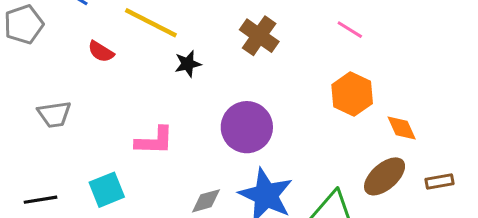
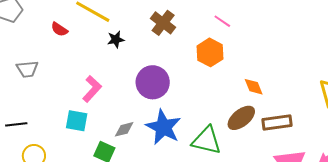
orange hexagon: (352, 94) -> (210, 52), moved
pink L-shape: (154, 141) -> (92, 89), turned -52
brown rectangle: (440, 181) -> (277, 123), size x1.6
cyan square: (107, 190) -> (77, 121), moved, turned 30

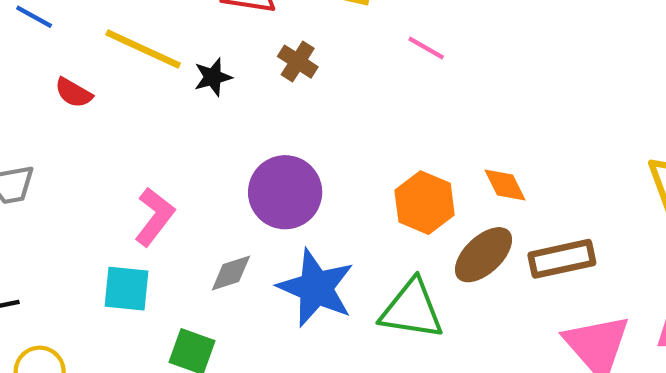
brown cross: (163, 23) -> (298, 62), size x0.7
black star: (116, 39) -> (213, 77), moved
orange hexagon: (210, 52) -> (425, 203), moved
gray diamond: (124, 129) -> (231, 273), moved

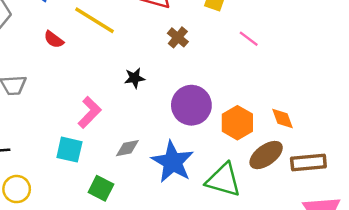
black star: (213, 77) -> (135, 78), moved
purple circle: (285, 192) -> (191, 105), moved

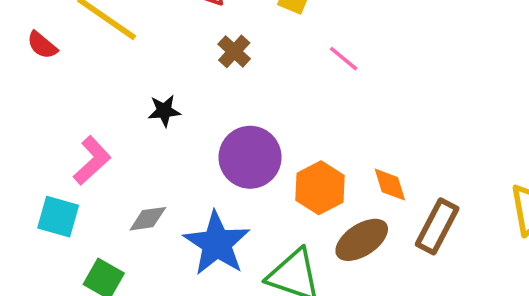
brown rectangle: (308, 162) -> (437, 226), moved, turned -60

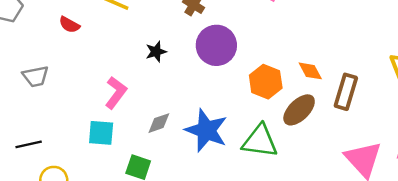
purple circle: (250, 157) -> (216, 45), moved

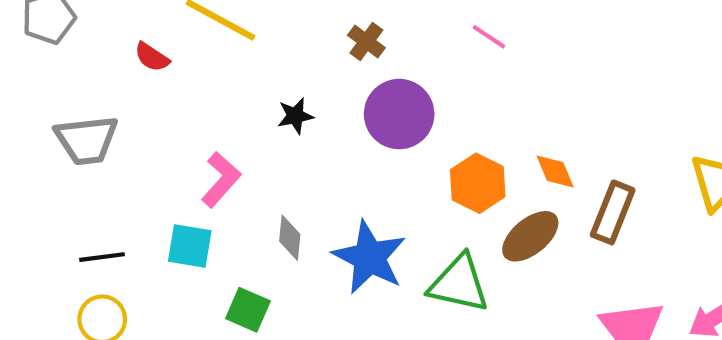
gray trapezoid: (35, 76) -> (87, 140), size x1.4
gray diamond: (159, 123) -> (290, 238), turned -70
black line: (29, 144) -> (102, 257), moved

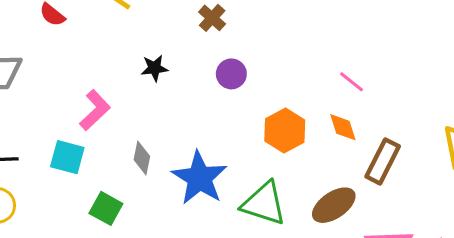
pink line: (489, 37) -> (352, 82), moved
purple circle: (399, 114) -> (231, 74), size x0.6
brown ellipse: (530, 236) -> (334, 205), moved

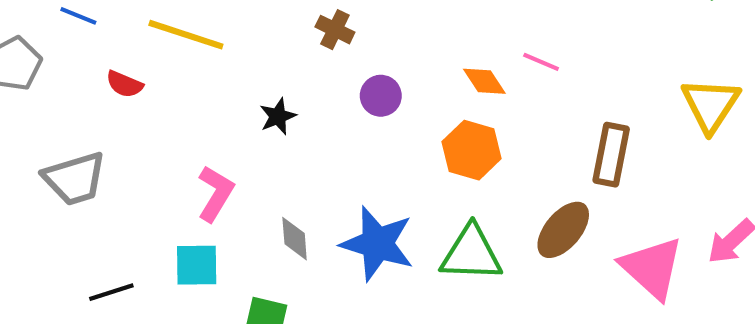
orange diamond: (343, 127) -> (484, 81), moved

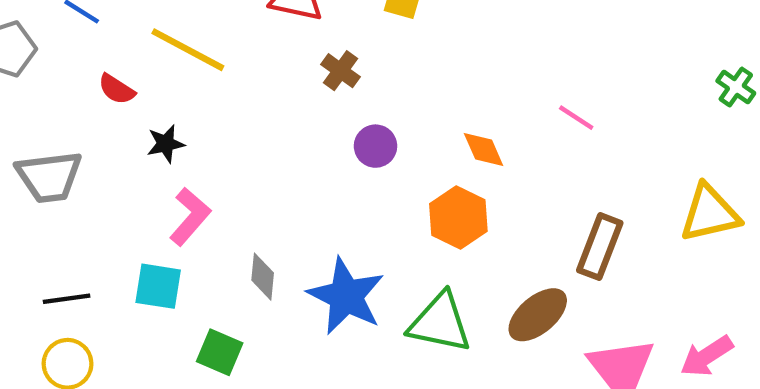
pink line: (541, 62) -> (576, 118), moved
yellow triangle: (711, 105) -> (710, 213), turned 34
black star: (278, 116) -> (166, 144), moved

